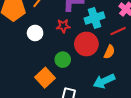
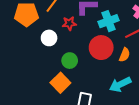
red star: (63, 26) -> (69, 23), moved
green circle: (63, 60) -> (70, 61), moved

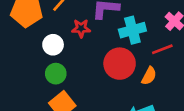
green circle: (70, 61) -> (56, 74), moved

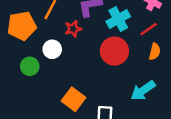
green circle: (56, 74) -> (30, 66), moved
orange semicircle: (149, 76) -> (155, 52), moved

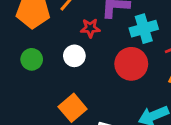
white circle: (52, 49) -> (74, 56), moved

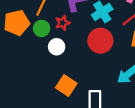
green circle: (32, 59) -> (42, 28), moved

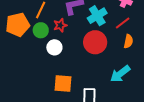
orange square: (66, 86) -> (63, 84), turned -30

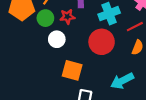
orange square: (63, 84) -> (72, 70), moved

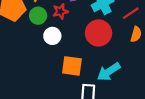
cyan arrow: (122, 81) -> (109, 72), moved

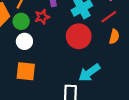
white circle: (52, 36) -> (24, 41), moved
orange square: (72, 66) -> (26, 71), moved

